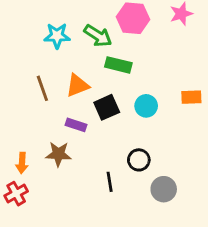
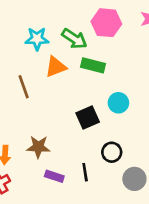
orange triangle: (77, 85) -> (56, 67), moved
black square: (107, 107) -> (88, 117), moved
purple rectangle: (76, 125) -> (54, 176), moved

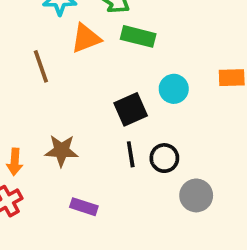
black line: (85, 172) -> (131, 154), moved
purple rectangle: (54, 176) -> (84, 207), moved

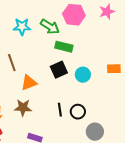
orange triangle: (86, 38) -> (29, 83), moved
black square: (131, 109) -> (59, 70), moved

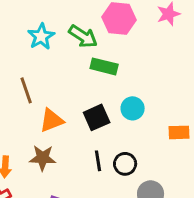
cyan star: (22, 27) -> (41, 36), turned -30
orange rectangle: (114, 69) -> (179, 132), moved
black square: (59, 70) -> (97, 117), moved

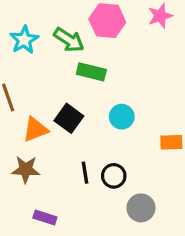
black square: (97, 117) -> (69, 118), moved, turned -30

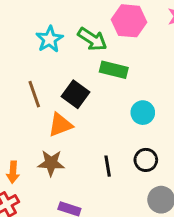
black square: (69, 118) -> (76, 94), moved
black circle: (114, 176) -> (146, 160), moved

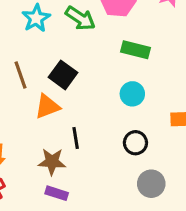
green rectangle: (114, 70) -> (135, 50), moved
brown star: (51, 163) -> (52, 162), moved
black line: (108, 166) -> (76, 138), moved

